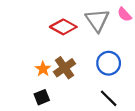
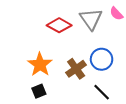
brown cross: (64, 68) -> (76, 69), moved
orange star: (43, 69) -> (40, 65), size x1.6

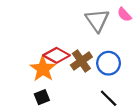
red diamond: (59, 25) -> (57, 55), moved
brown cross: (76, 69) -> (81, 61), moved

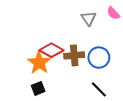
gray triangle: (97, 20) -> (89, 18), size x0.7
brown cross: (81, 61) -> (74, 55), turned 30

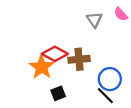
blue circle: (99, 58) -> (110, 79), moved
black square: (38, 88) -> (58, 93), moved

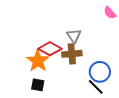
gray triangle: (94, 20) -> (74, 36), moved
black square: (58, 93) -> (38, 85), moved, turned 32

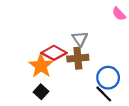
black square: (38, 85) -> (41, 92), turned 32

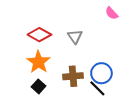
red diamond: (54, 53) -> (39, 35), moved
brown cross: (78, 58) -> (73, 76), moved

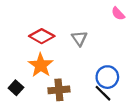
brown cross: (73, 76) -> (59, 90), moved
black square: (38, 86) -> (16, 88), moved

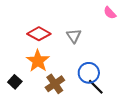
blue circle: (107, 77) -> (89, 73), moved
brown cross: (59, 90) -> (55, 84), turned -30

